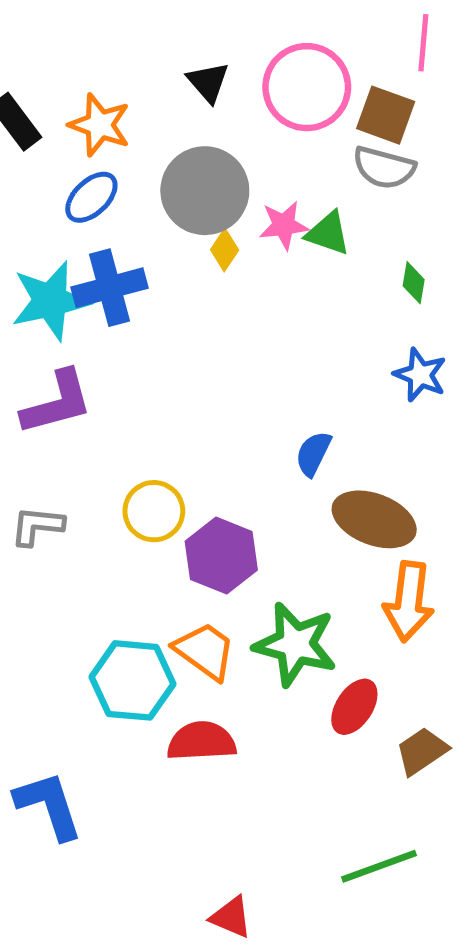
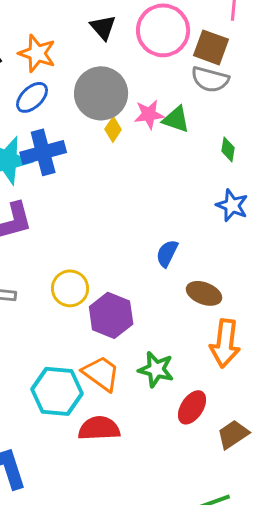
brown ellipse: (374, 519) -> (204, 293), size x0.7
green star: (295, 644) -> (156, 369), size x0.7

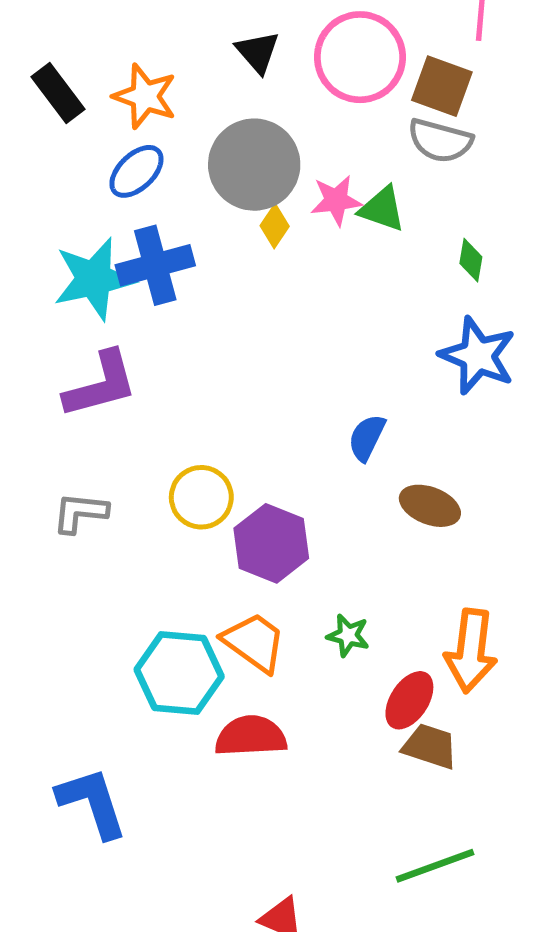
blue star: (232, 205) -> (478, 356), size x1.4
orange arrow: (225, 343) -> (471, 651), moved
green star: (156, 369) -> (348, 635), size x0.7
brown trapezoid: (233, 434) -> (430, 746), moved, turned 52

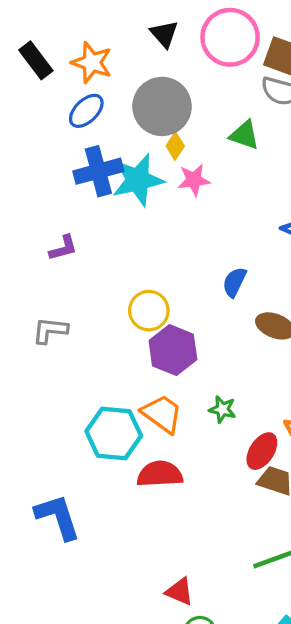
pink star: (336, 200) -> (194, 180), moved
cyan star: (94, 279) -> (138, 180), moved
purple L-shape: (101, 385) -> (63, 248), size x0.6
yellow circle: (201, 497) -> (149, 311), moved

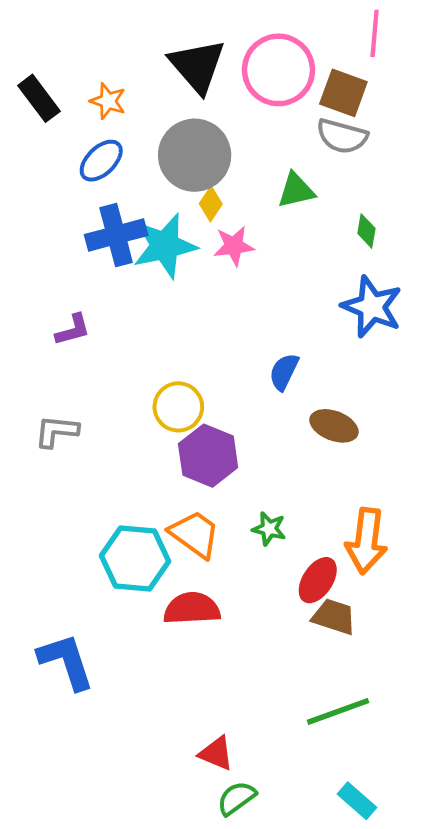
black triangle: (164, 34) -> (197, 66), size x1.6
orange star: (92, 63) -> (108, 101), size x0.7
green triangle: (244, 135) -> (296, 190), turned -32

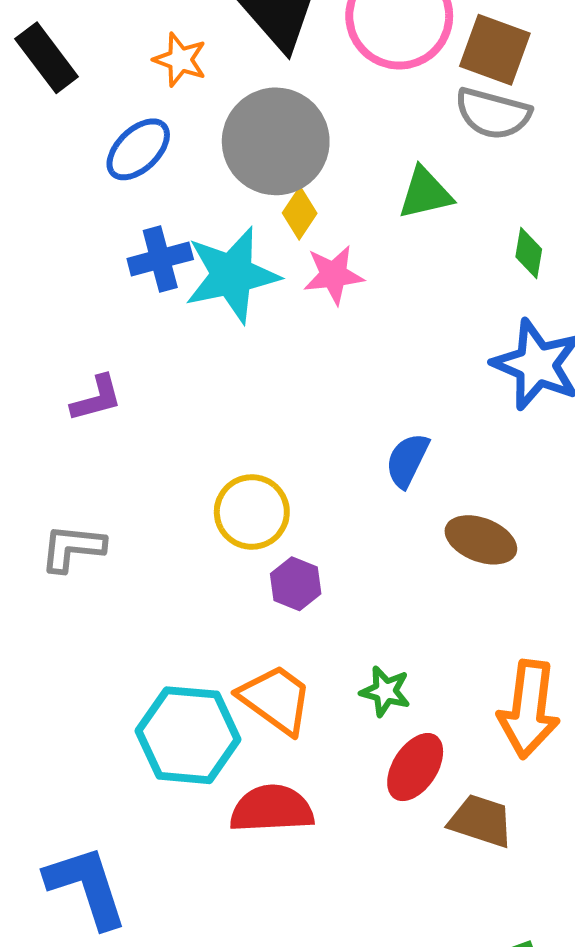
orange star: (108, 101) -> (180, 60), moved
blue cross: (116, 235) -> (160, 259), size x0.7
purple hexagon: (208, 456) -> (296, 584), size x0.6
red ellipse: (318, 580) -> (415, 767), moved

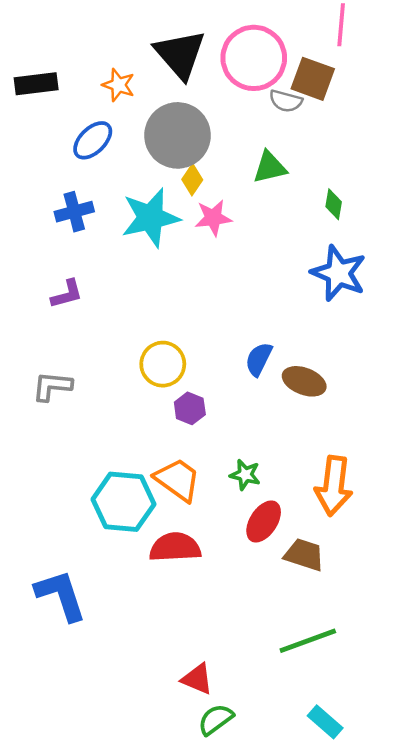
black rectangle: (47, 58) -> (36, 84), turned -60
gray semicircle: (493, 113) -> (286, 101), moved, size x0.7
blue cross: (160, 259) -> (74, 212), moved
blue semicircle: (407, 460) -> (259, 359), moved

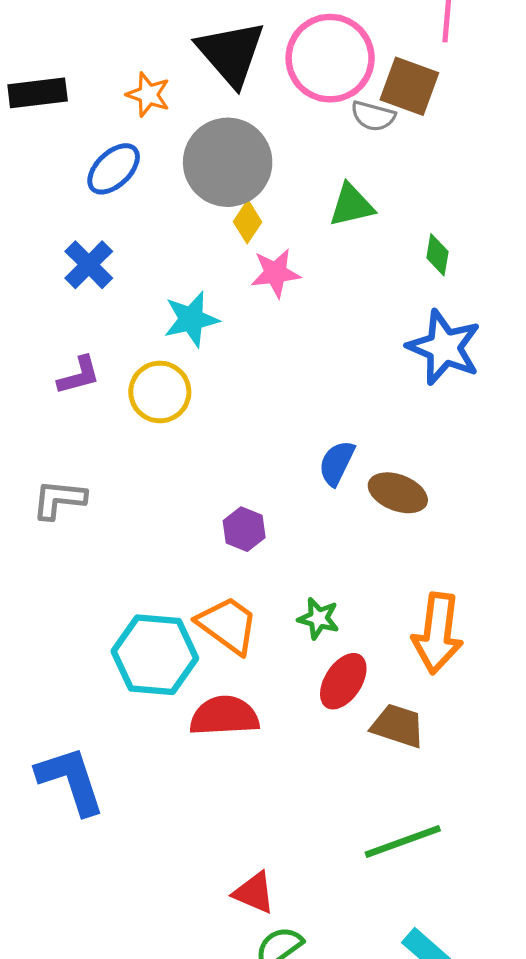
blue cross: (74, 212) -> (89, 265), turned -30
cyan star: (150, 218) -> (191, 319), moved, size x0.7
yellow circle: (163, 364) -> (160, 392), moved

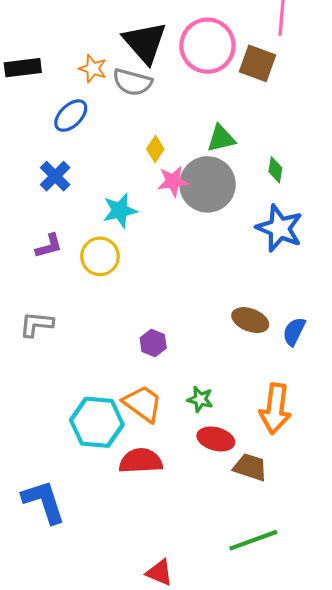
gray semicircle: (373, 116) -> (132, 82), moved, size x1.4
gray circle: (228, 162) -> (207, 184), moved
blue semicircle: (337, 463) -> (294, 332), moved
red ellipse: (343, 681) -> (216, 439), turned 72

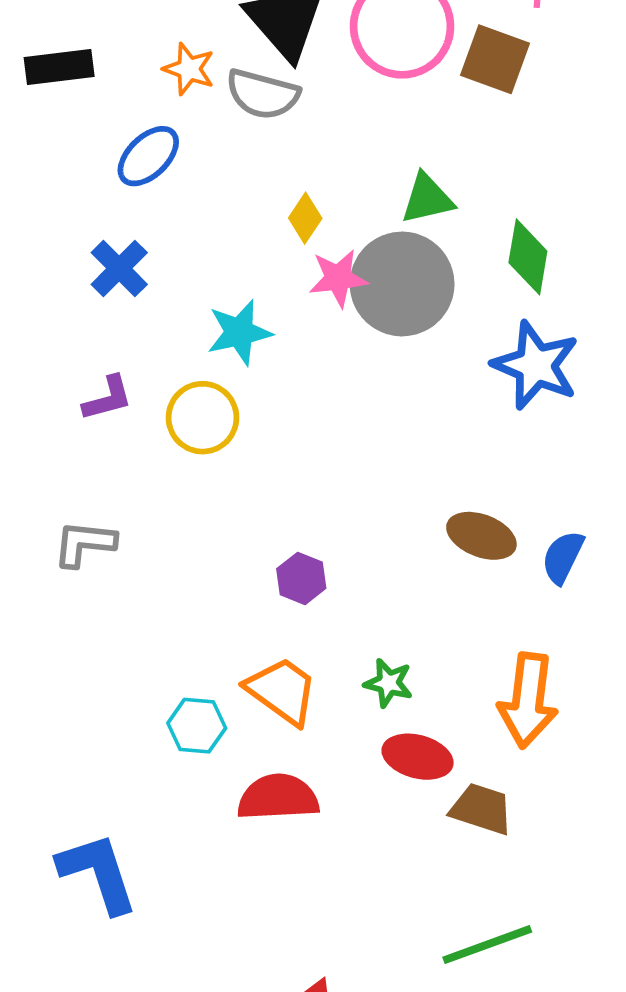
green diamond: (275, 170) -> (528, 257), size x1.5
cyan hexagon: (97, 422) -> (197, 726), size x0.6

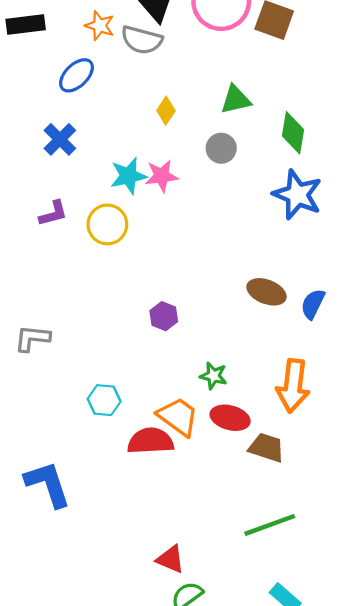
pink star: (338, 278) -> (162, 176), moved
gray circle: (402, 284) -> (221, 148), size x0.5
gray L-shape: (84, 544) -> (32, 338), moved
orange trapezoid: (282, 691) -> (178, 417), moved

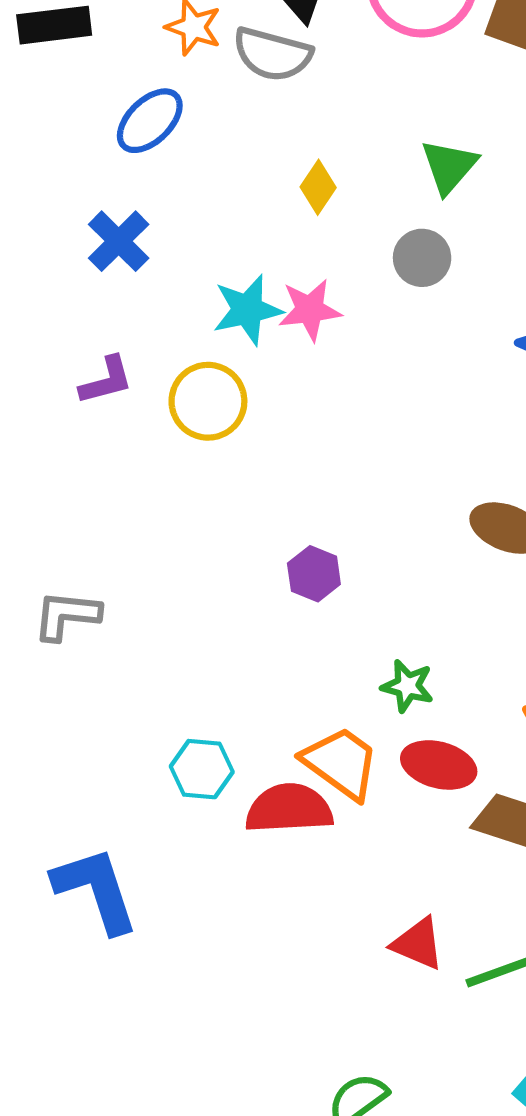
green triangle: (236, 100) -> (449, 166), turned -36
cyan hexagon: (104, 400) -> (202, 769), moved
red triangle: (170, 559) -> (418, 944), moved

